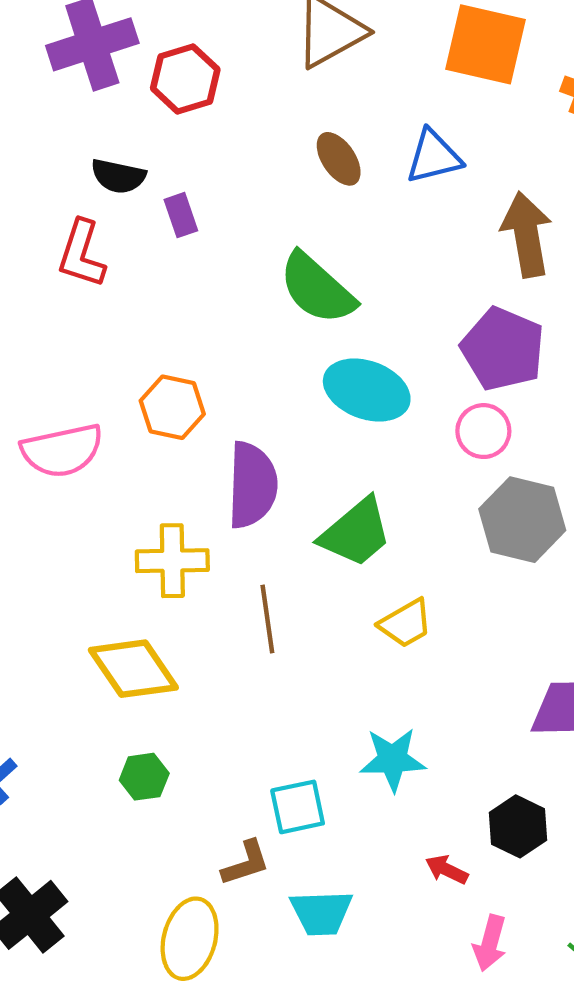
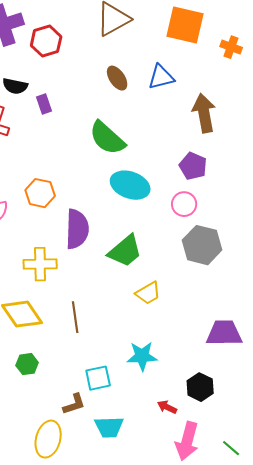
purple pentagon: (503, 349) -> (193, 166), size x0.7
brown line: (267, 619) -> (75, 317), moved
pink arrow: (490, 943) -> (187, 441), size x1.5

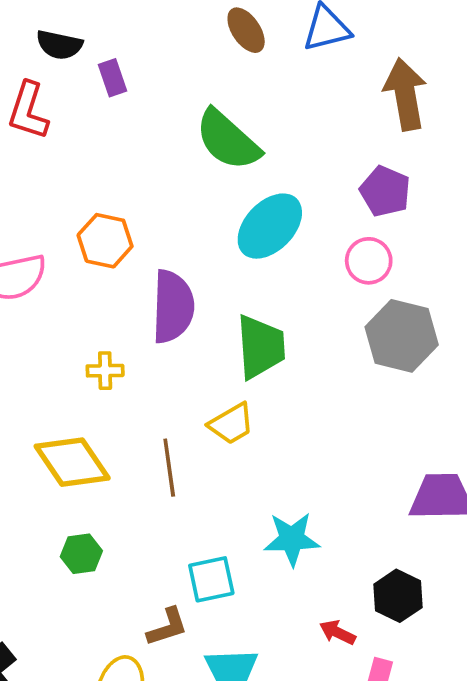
cyan ellipse: (130, 185) -> (270, 226), turned -66
green trapezoid: (125, 251) -> (261, 347), turned -54
yellow cross: (40, 264) -> (105, 371), size x0.6
yellow trapezoid: (148, 293) -> (231, 424), moved

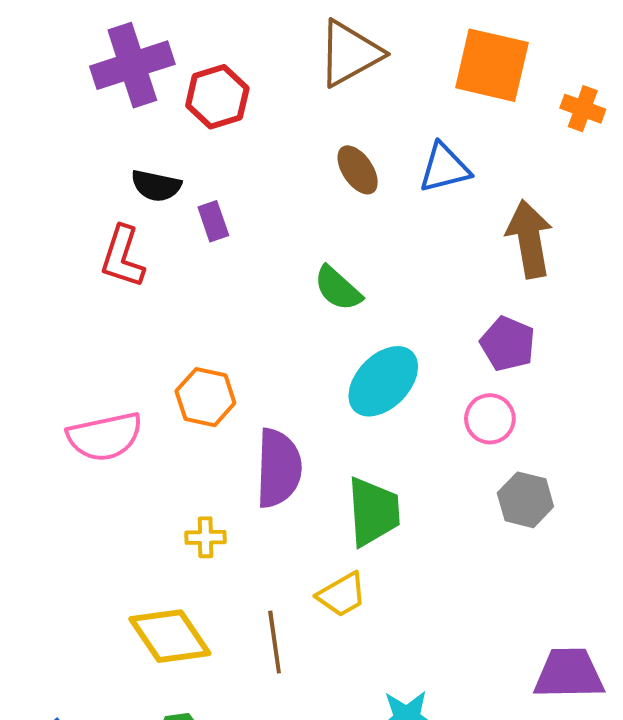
green semicircle: (228, 140) -> (338, 288), size x0.7
gray hexagon: (402, 336) -> (525, 500), size x0.7

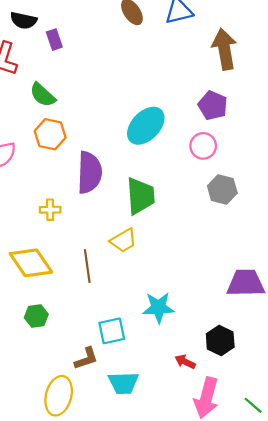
green semicircle: (338, 288) -> (43, 95), moved

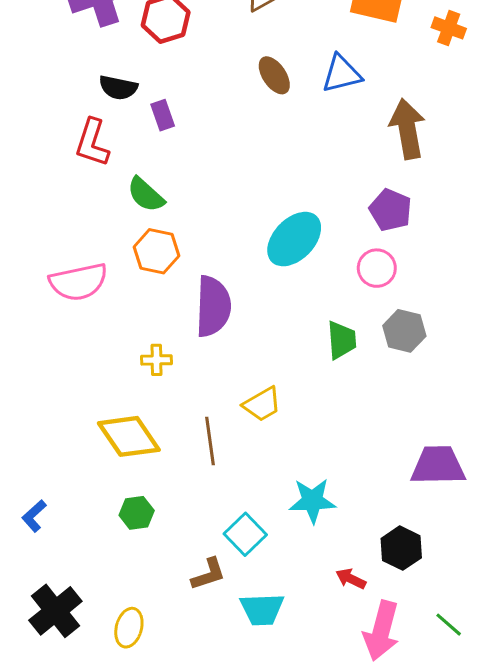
green trapezoid: (140, 196) -> (342, 340), moved, size x0.7
cyan square: (112, 331) -> (245, 534), turned -32
yellow ellipse: (59, 396) -> (129, 628), moved, size x0.7
green line: (253, 405) -> (449, 625), moved

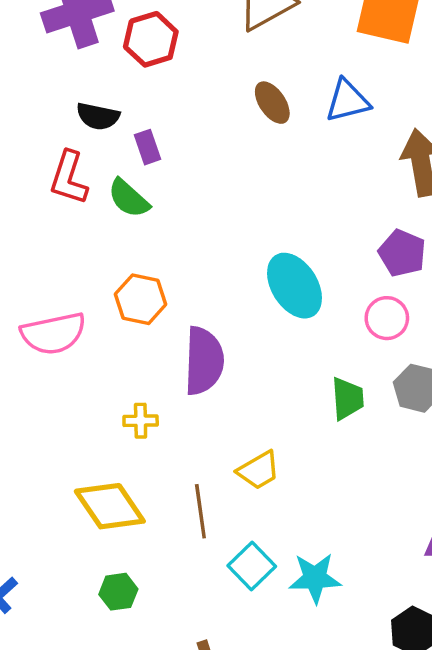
green semicircle: (146, 195) -> (129, 198), moved
cyan ellipse: (294, 239) -> (294, 286), turned -76
cyan square: (245, 534) -> (252, 566), moved

